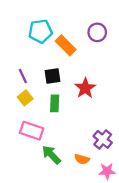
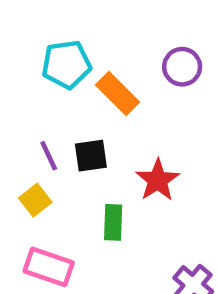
purple line: (23, 76) -> (49, 156), moved
green rectangle: (55, 103) -> (113, 222), moved

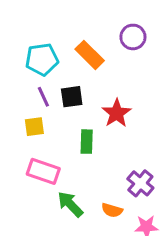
cyan pentagon: (66, 64) -> (42, 59), moved
yellow square: (35, 200) -> (34, 127), turned 30

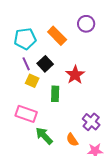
black square: (72, 97) -> (45, 64), turned -35
yellow square: (34, 127) -> (32, 81), moved, turned 32
orange semicircle: (112, 210) -> (72, 140), turned 40

